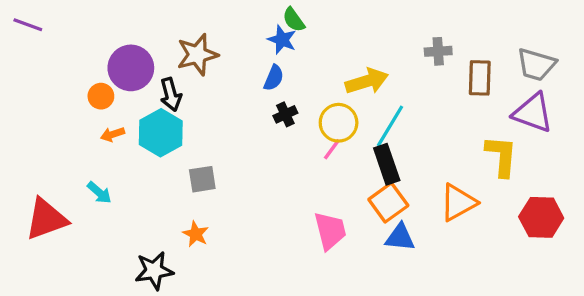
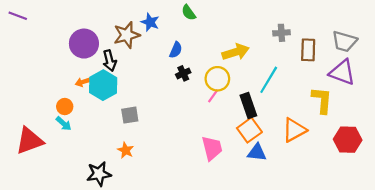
blue star: (282, 40) -> (150, 22), moved
orange circle: (101, 96) -> (65, 107), moved
cyan line: (390, 126) -> (269, 80), moved
orange arrow: (113, 134) -> (83, 82), moved

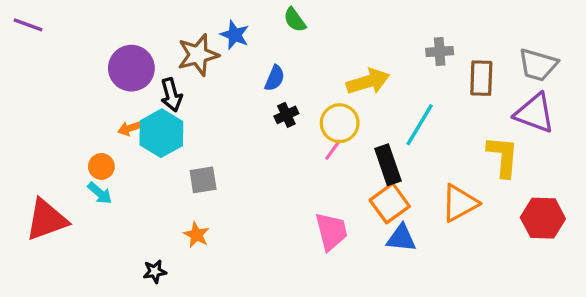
black star: (99, 174) -> (155, 271), size x0.6

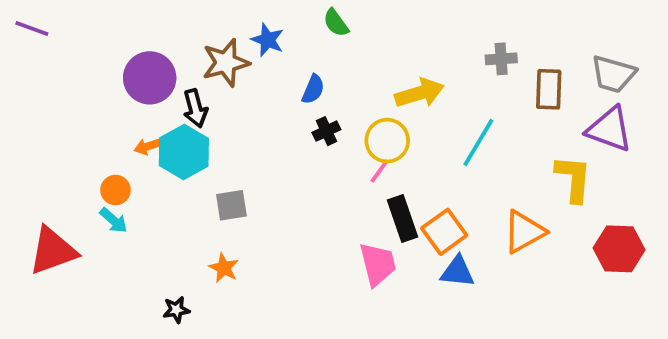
black rectangle: (388, 165) -> (402, 219), moved

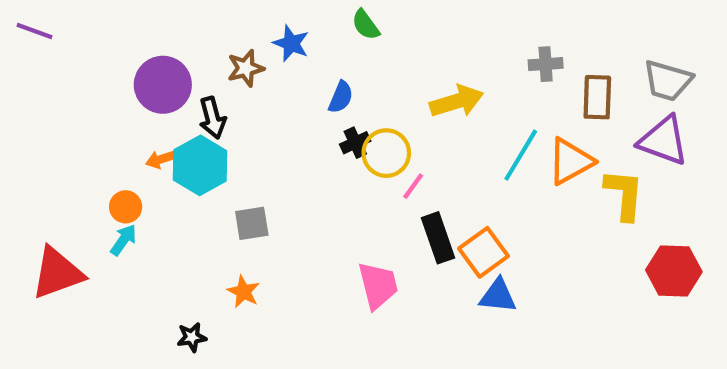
brown star: (226, 63) -> (246, 68), size x0.7
yellow circle: (387, 141) -> (386, 153), moved
cyan arrow: (114, 220) -> (123, 240), turned -96
orange triangle: (524, 232) -> (570, 161), moved
pink trapezoid: (378, 264) -> (378, 285), moved

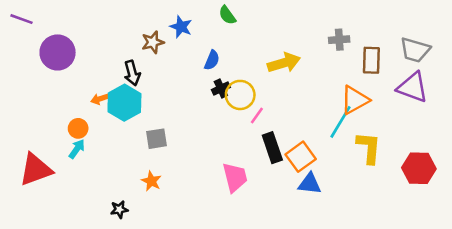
purple circle: (163, 85) -> (58, 52), moved
cyan line: (521, 155) -> (340, 122), moved
yellow L-shape: (624, 194) -> (369, 148), moved

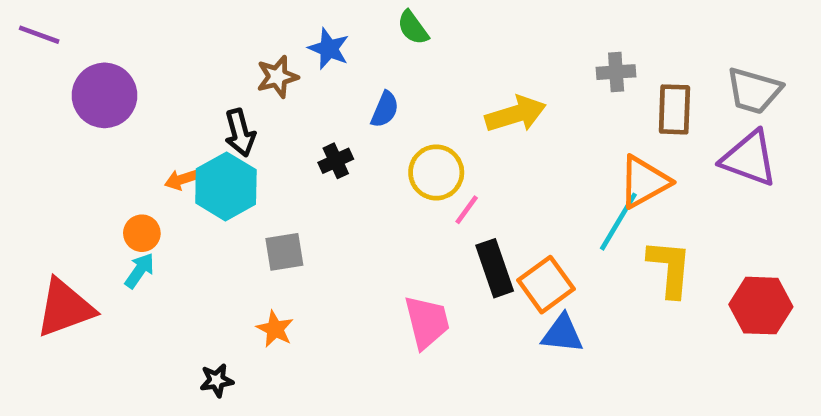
black cross: (221, 89) -> (336, 161), moved

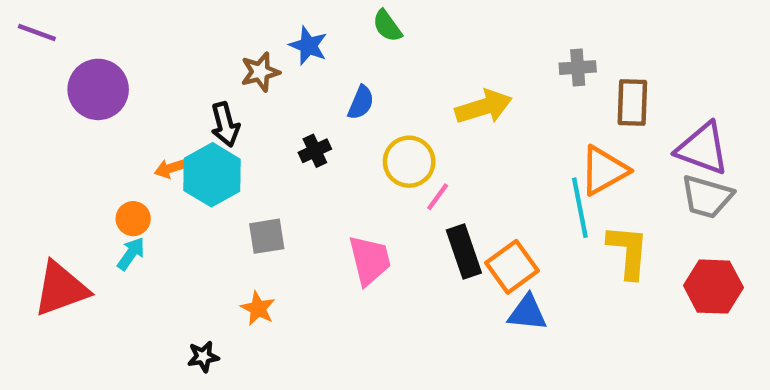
gray trapezoid: (754, 91) -> (707, 197), moved
cyan line: (618, 222) -> (580, 208), turned -42
pink trapezoid: (427, 322) -> (370, 260), moved

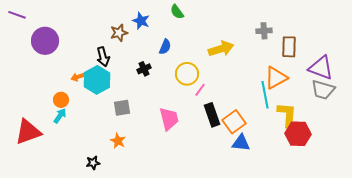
red hexagon: (713, 287) -> (298, 134), moved

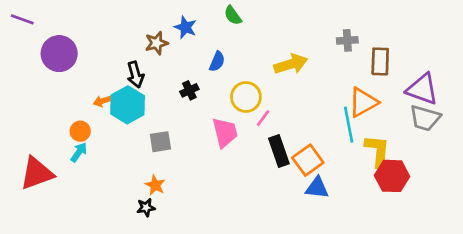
pink trapezoid: (169, 119) -> (225, 133), moved
black star: (93, 163) -> (146, 208), moved

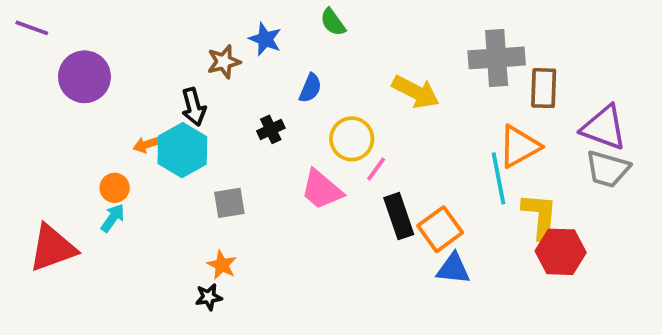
gray cross: (347, 40) -> (497, 58), size x1.8
yellow arrow: (291, 64) -> (416, 92), turned 44
pink trapezoid: (225, 133) -> (322, 190), turned 144

